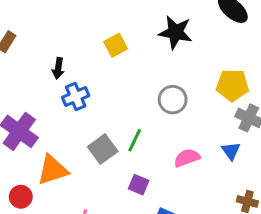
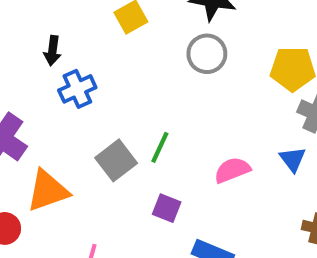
gray circle: (173, 100) -> (207, 54), moved

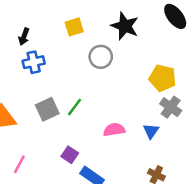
gray circle: (207, 54) -> (101, 57), moved
purple square: (167, 208) -> (70, 155), moved

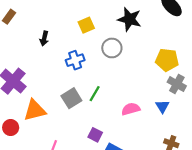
blue cross: (34, 62) -> (75, 60), moved

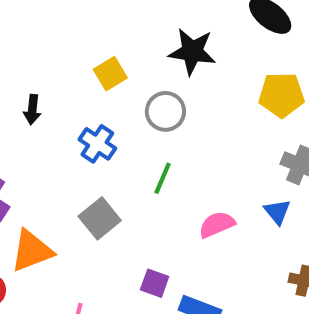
blue cross: (75, 60) -> (97, 144), turned -30
yellow pentagon: (167, 60) -> (281, 95), moved
green line: (95, 94) -> (163, 178), moved

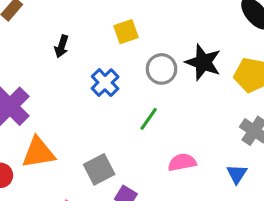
black star: (192, 52) -> (203, 62), moved
blue triangle: (277, 212) -> (237, 174), moved
gray square: (100, 218) -> (99, 169), moved

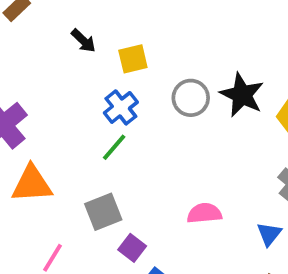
yellow square: (126, 32) -> (133, 59), moved
black arrow: (62, 46) -> (83, 41), moved, turned -70
green line: (149, 119) -> (114, 147), moved

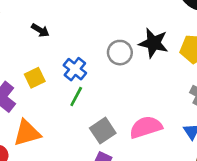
yellow square: (133, 59) -> (35, 78), moved
gray square: (103, 212) -> (103, 131), moved
pink semicircle: (204, 213) -> (146, 127), size x1.4

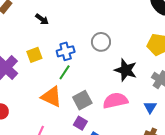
black star: (153, 43) -> (126, 70), moved
blue cross: (75, 69) -> (66, 51), turned 30
orange triangle: (27, 133) -> (51, 97), moved, turned 35

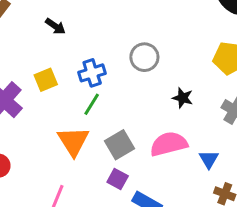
black star: (126, 70) -> (183, 98), size x0.6
orange triangle: (51, 97) -> (73, 141), turned 35
blue triangle: (150, 107) -> (209, 159), moved

